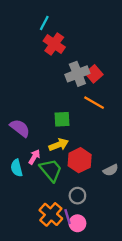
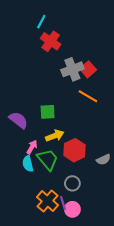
green square: (62, 119) -> (48, 112), moved
cyan semicircle: (17, 168) -> (28, 164), moved

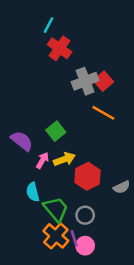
green square: (48, 112) -> (56, 131), turned -35
pink arrow: (32, 147) -> (42, 160), moved
green trapezoid: (48, 160) -> (56, 209), moved

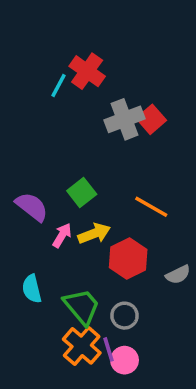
cyan line: (49, 25) -> (59, 85), moved
orange line: (103, 113) -> (151, 207), moved
cyan semicircle: (33, 192) -> (32, 289), moved

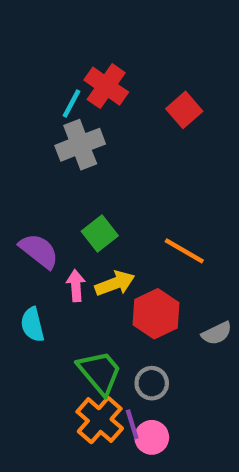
gray cross: (125, 119) -> (80, 145), moved
red square: (151, 119) -> (184, 110), moved
pink arrow: (62, 235) -> (76, 286), turned -35
cyan semicircle: (32, 289) -> (32, 325), moved

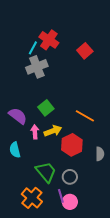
gray semicircle: (217, 333) -> (100, 154), turned -64
orange cross: (100, 420) -> (32, 198), moved

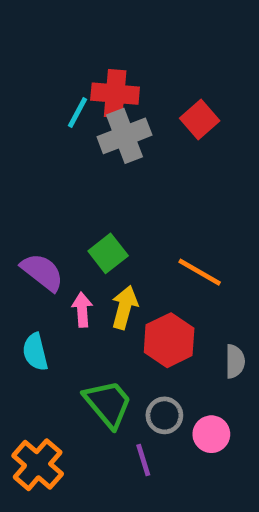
red cross: (49, 40) -> (115, 94), turned -30
gray cross: (37, 67) -> (124, 136), moved
yellow arrow: (53, 131) -> (124, 307), turned -54
orange cross: (32, 198) -> (38, 465), moved
pink circle: (70, 202) -> (211, 434), moved

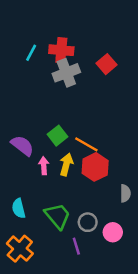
cyan line: (78, 112) -> (31, 53), moved
orange line: (200, 272) -> (86, 144), moved
red hexagon: (169, 340) -> (95, 167), moved
cyan semicircle: (35, 352) -> (19, 208), moved

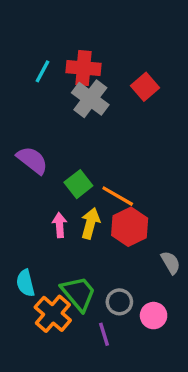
gray cross: (66, 73) -> (90, 99), turned -32
purple semicircle: (22, 146) -> (32, 160), moved
gray semicircle: (125, 193) -> (171, 263), turned -30
orange cross: (20, 249) -> (53, 314), moved

